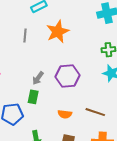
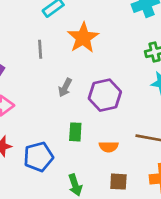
gray arrow: (38, 78) -> (65, 88), moved
green rectangle: (33, 97) -> (75, 132), moved

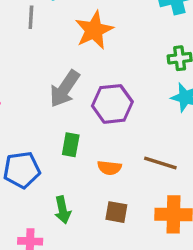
gray line: (40, 49) -> (31, 17), moved
gray arrow: (65, 88) -> (65, 89), size x1.6

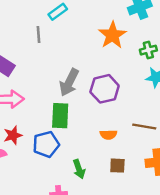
orange star: (94, 30) -> (112, 35), moved
green rectangle: (71, 145) -> (60, 116), moved, size x1.5

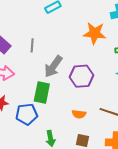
gray line: (39, 35) -> (32, 45), moved
orange star: (112, 35) -> (95, 33), turned 30

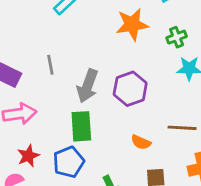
orange semicircle: (79, 114) -> (141, 142), turned 32

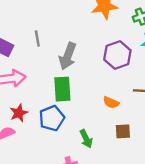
purple hexagon: (130, 89) -> (117, 55), moved

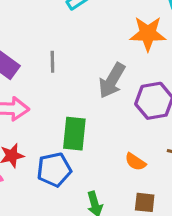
gray arrow: (68, 56) -> (112, 81), moved

